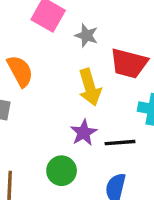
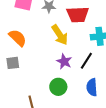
black line: (120, 143) -> (86, 61), turned -36

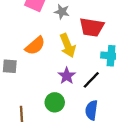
orange semicircle: (18, 38) -> (35, 46), moved, turned 84

